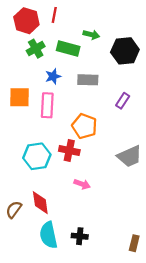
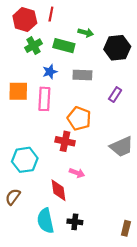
cyan hexagon: (37, 156) -> (25, 160), moved
red diamond: (40, 203) -> (59, 190), moved

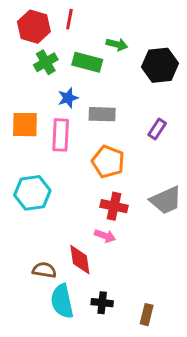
gray rectangle: (82, 75) -> (102, 114), moved
red cross: (65, 141) -> (114, 206), moved
cyan hexagon: (25, 160) -> (32, 193), moved
brown semicircle: (13, 197) -> (44, 270), moved, turned 63
brown rectangle: (126, 228) -> (147, 315), moved

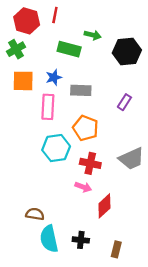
green cross: (46, 62) -> (16, 49), moved
orange square: (25, 125) -> (23, 81), moved
cyan hexagon: (32, 193) -> (56, 148), moved
red diamond: (80, 260) -> (104, 206), moved, turned 55

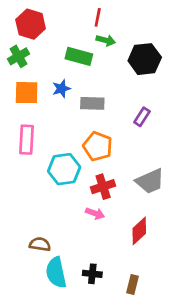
red line: (55, 15) -> (98, 17), moved
pink rectangle: (48, 107) -> (27, 140), moved
red cross: (90, 163) -> (103, 187), turned -30
red diamond: (104, 206) -> (139, 231), moved

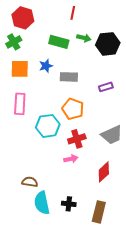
green arrow: (106, 40) -> (84, 38), moved
purple rectangle: (142, 117) -> (106, 87), turned 40
pink arrow: (95, 213) -> (71, 159), turned -32
brown rectangle: (133, 285) -> (99, 212), size x1.5

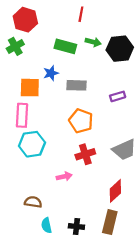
orange square: (20, 69) -> (30, 88), moved
cyan hexagon: (48, 126) -> (32, 144), moved
pink arrow: (71, 159) -> (64, 176), moved
cyan semicircle: (42, 203) -> (46, 225), size x0.6
brown rectangle: (99, 212) -> (110, 222), moved

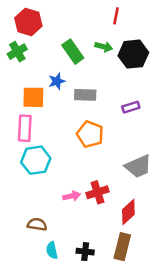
red line: (81, 14) -> (116, 16), moved
green rectangle: (65, 46) -> (73, 52), turned 40
red cross: (85, 154) -> (98, 192), moved

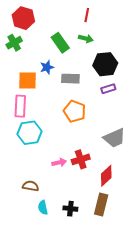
red line: (116, 16) -> (87, 15), moved
black hexagon: (133, 54) -> (105, 64), moved

